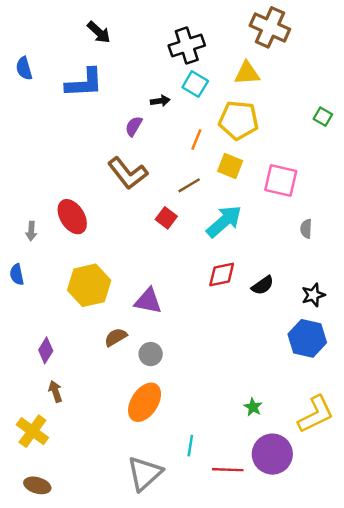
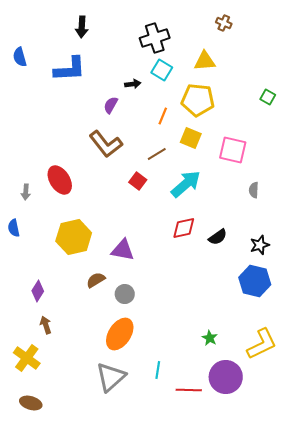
brown cross: (270, 27) -> (224, 23), size x0.5
black arrow: (99, 32) -> (82, 27), turned 50
gray triangle: (145, 473) -> (111, 377), moved

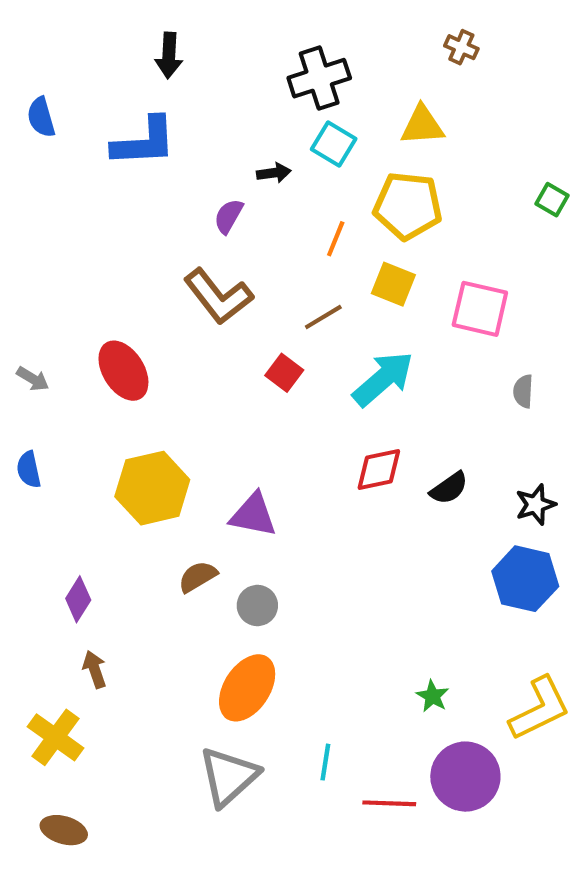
gray arrow: (26, 192) -> (33, 379), moved, turned -63

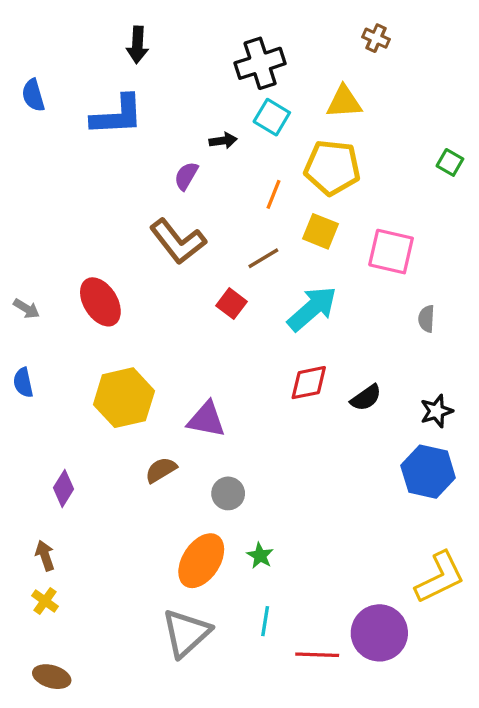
gray circle: (257, 606) -> (228, 493), moved
brown arrow: (95, 669) -> (45, 556), moved
green star: (433, 696) -> (260, 556), moved
yellow cross: (55, 737) -> (45, 601), size x0.6

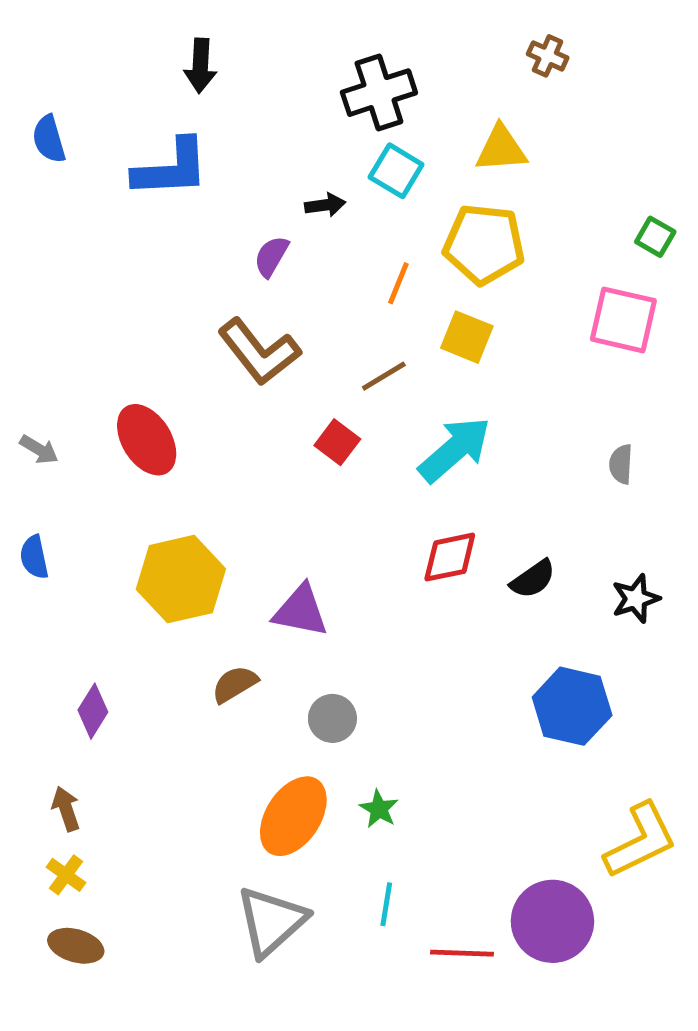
pink square: (391, 252) -> (623, 320), moved
blue hexagon: (428, 472) -> (572, 706), moved
brown ellipse: (52, 677) -> (76, 946), moved

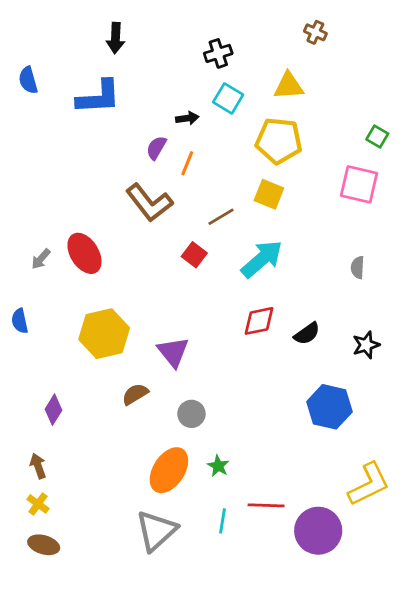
black cross: (379, 93) -> (218, 53), size x0.7
orange line: (398, 283) -> (187, 163), moved
gray arrow: (39, 449) -> (41, 259), moved, turned 100
purple triangle: (301, 611) -> (173, 352), turned 40
red line: (462, 953) -> (266, 505), moved

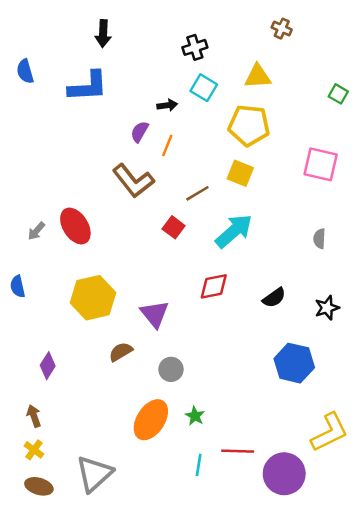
green square: (377, 136) -> (338, 94), moved
red diamond: (259, 321) -> (214, 286), moved
gray triangle: (156, 531) -> (94, 474), moved

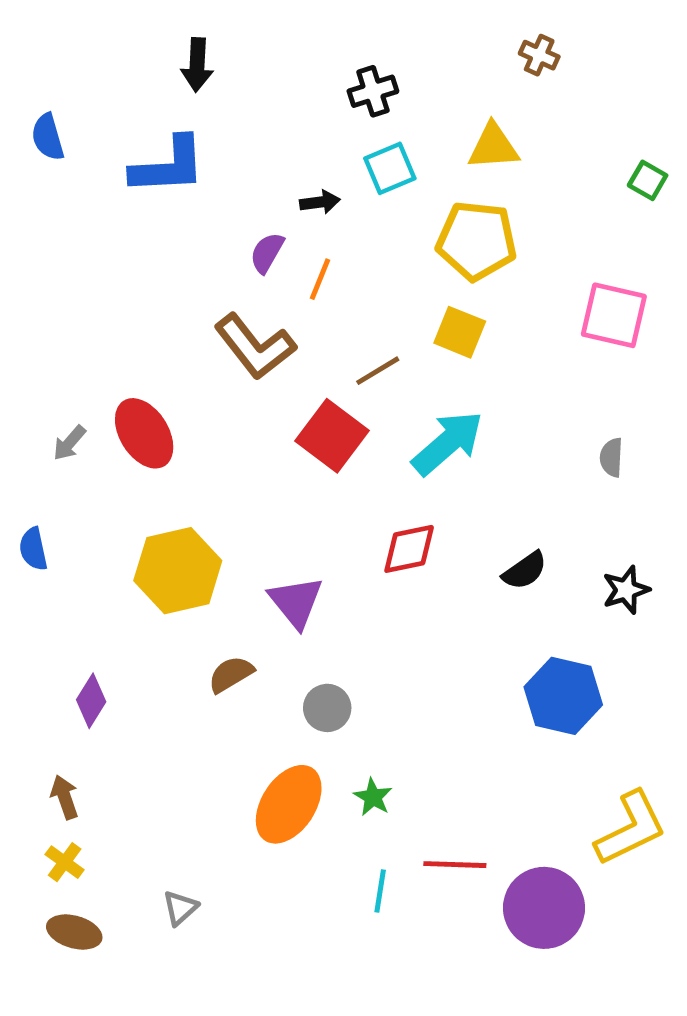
cyan square: (204, 88) -> (390, 168), turned 36
red square: (174, 227) -> (332, 436), size x1.6
gray triangle: (94, 474) -> (180, 908), size x0.5

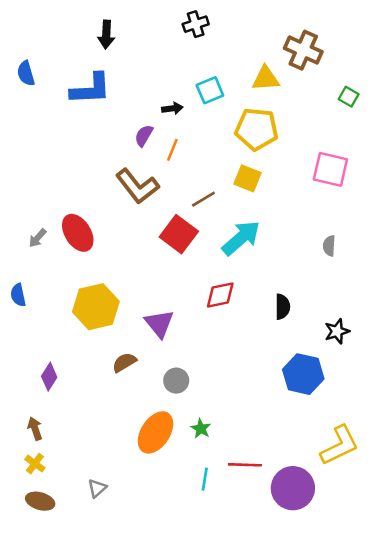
brown cross: (539, 55) -> (303, 50), moved, size x1.8
black cross: (373, 91) -> (196, 24), moved
black semicircle: (525, 571) -> (283, 307), turned -55
black star: (626, 590) -> (337, 331), moved

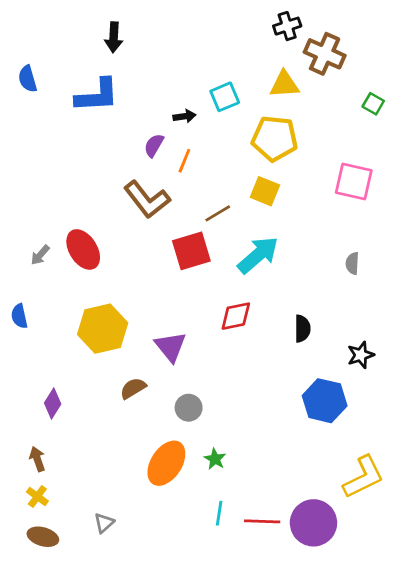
black cross: (196, 24) -> (287, 26), moved
red square: (179, 234) -> (191, 251), turned 36
red line: (245, 465) -> (262, 521), moved

